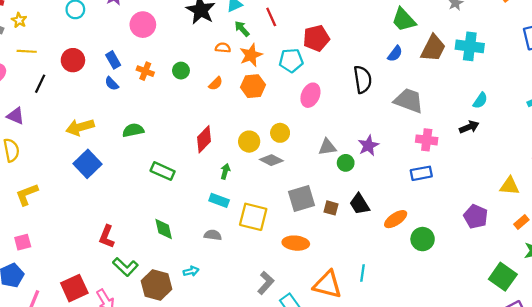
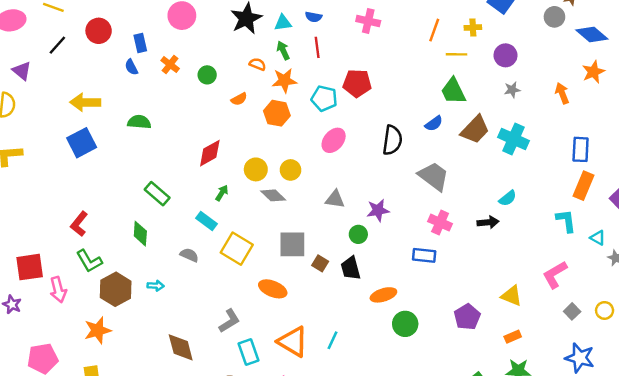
green circle: (346, 163) -> (358, 234), moved
green rectangle: (163, 171) -> (157, 194), moved

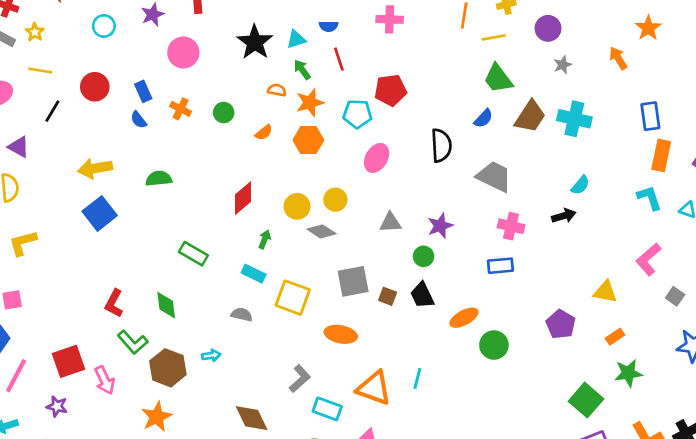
green diamond: (140, 234) -> (166, 305), moved
cyan rectangle: (248, 352) -> (327, 409), turned -40

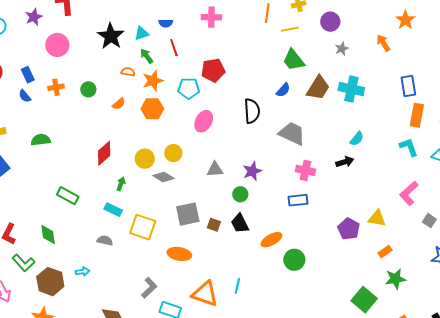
orange cross: (181, 109) -> (56, 87), turned -35
purple pentagon: (561, 324) -> (349, 229), moved

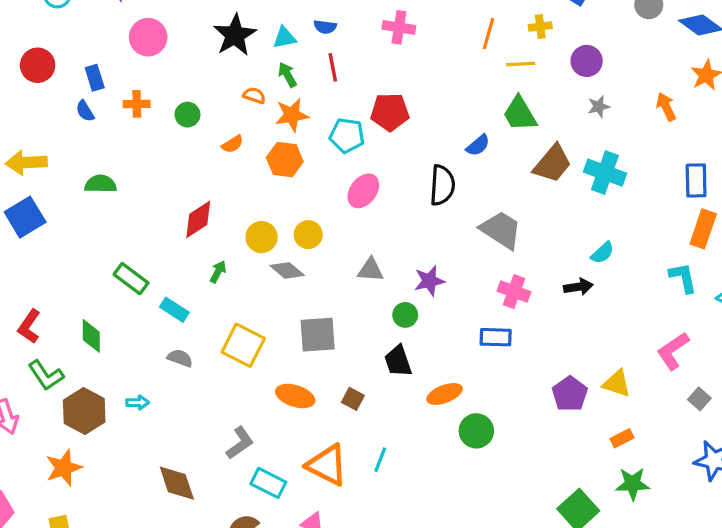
blue semicircle: (283, 90) -> (478, 145), moved
cyan rectangle: (113, 210) -> (174, 310), moved
brown square: (214, 225) -> (353, 399), moved

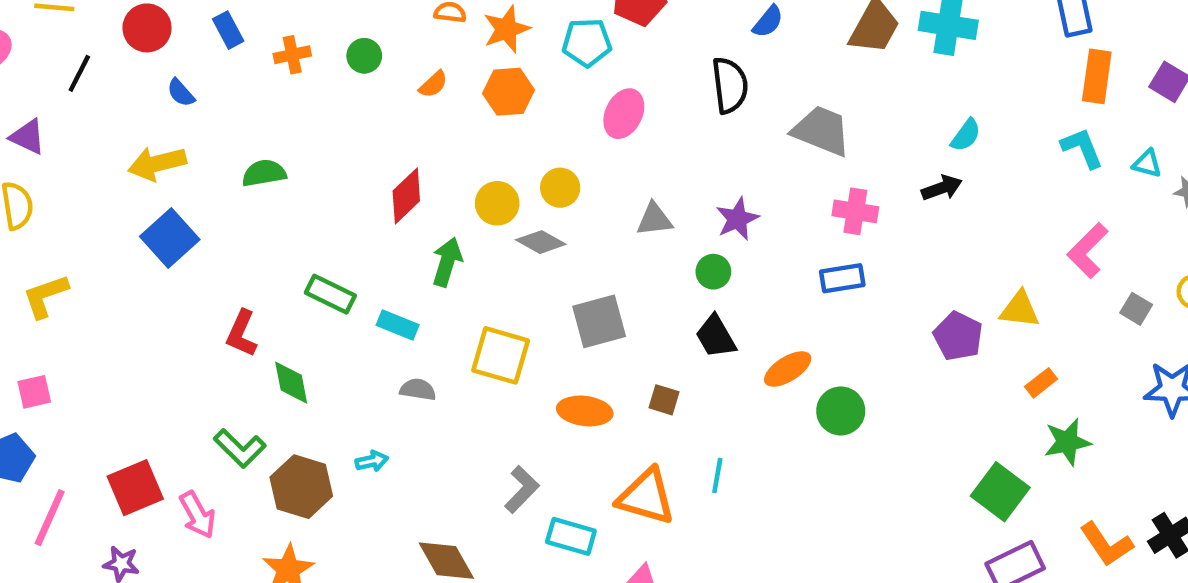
blue semicircle: (85, 111) -> (181, 93), moved
green arrow: (218, 272) -> (447, 262), size x1.5
red L-shape: (29, 326) -> (242, 333), moved

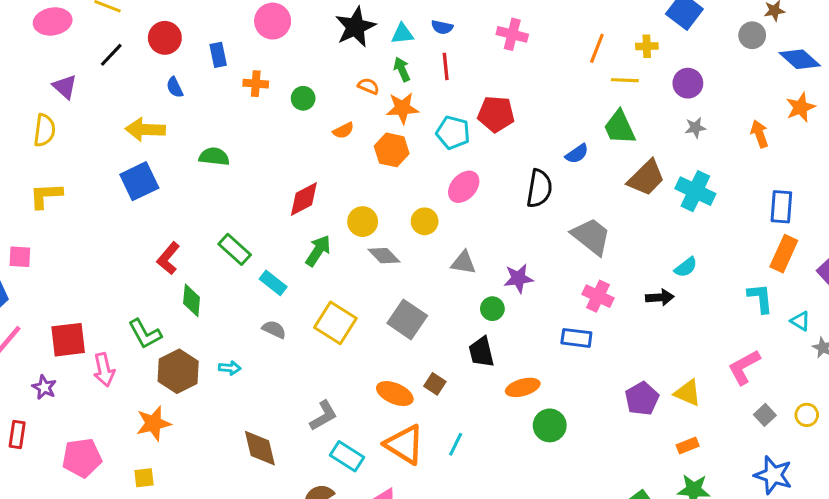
yellow circle: (560, 188) -> (425, 221), moved
gray square: (599, 321) -> (407, 319), turned 33
orange ellipse: (585, 411) -> (395, 394), moved

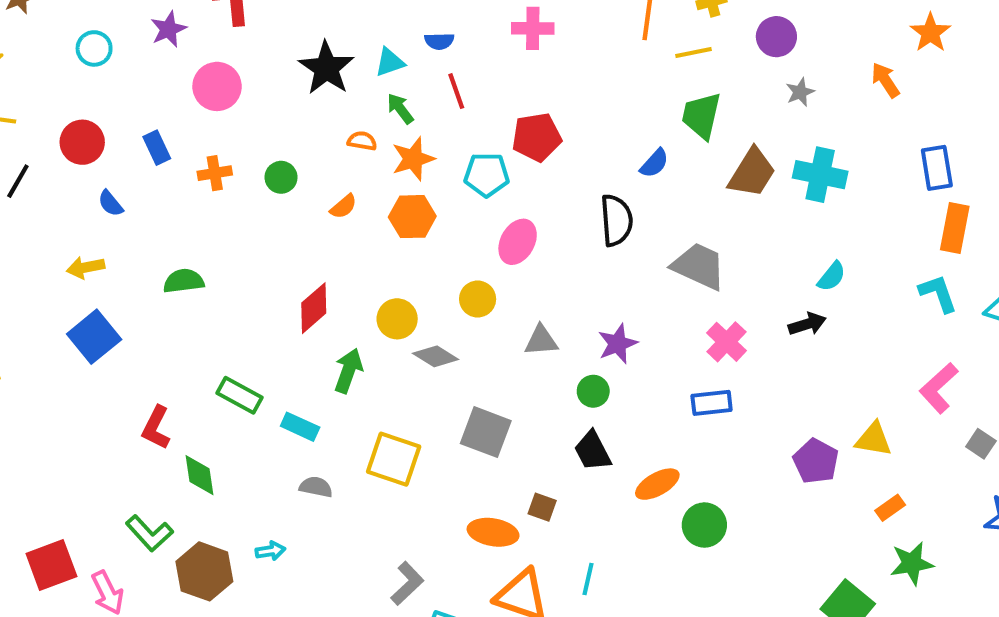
green trapezoid: (619, 127) -> (701, 116), turned 51
yellow arrow: (145, 129) -> (86, 267), size x0.7
pink cross: (598, 296) -> (727, 342), turned 32

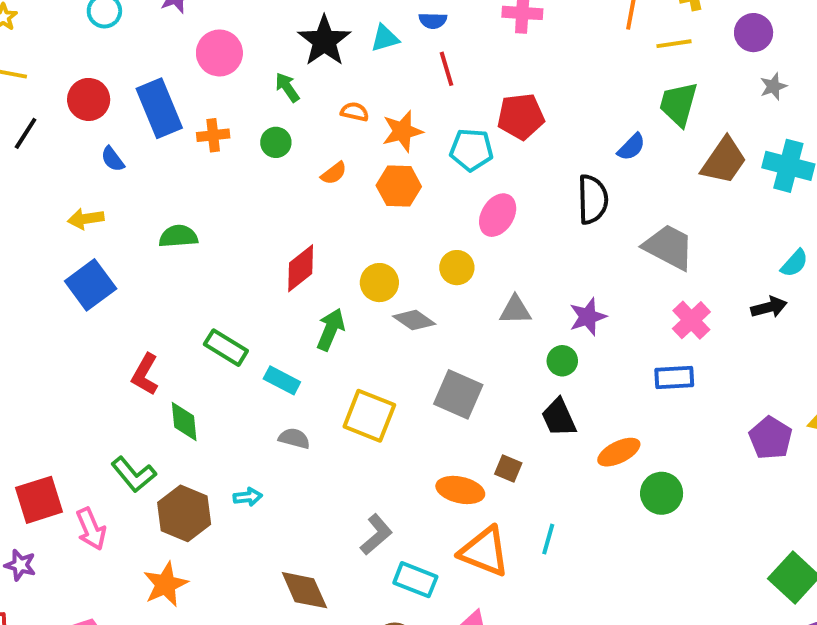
green arrow: (400, 109) -> (287, 87), moved
blue rectangle: (157, 148) -> (159, 108), size x1.8

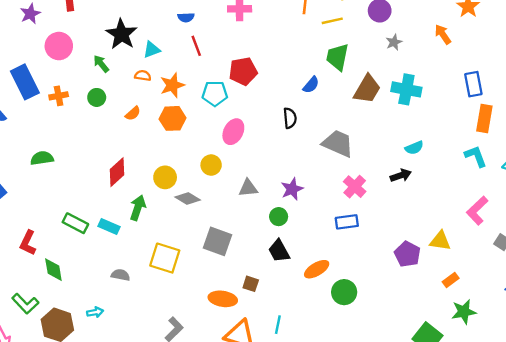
cyan triangle: (385, 38) -> (152, 50), moved
black semicircle: (593, 199) -> (290, 118), size x0.7
cyan semicircle: (794, 263) -> (414, 148), turned 30
cyan rectangle: (282, 380) -> (109, 226), moved

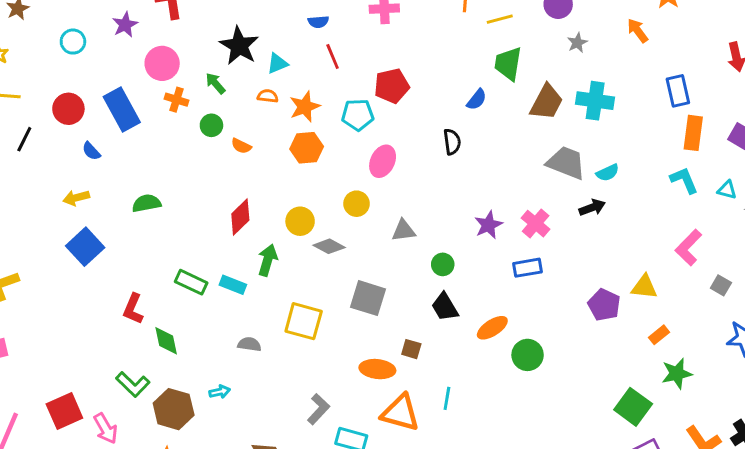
orange cross: (59, 96) -> (176, 100), moved, turned 30
orange semicircle: (133, 113) -> (241, 146), moved, turned 70
gray trapezoid: (338, 143) -> (566, 163), moved
purple star: (292, 189) -> (488, 225), moved

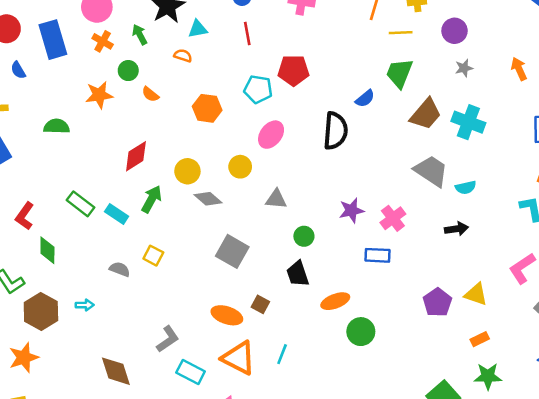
orange star: (305, 107) -> (99, 95), moved
black semicircle: (452, 142) -> (335, 131), size x1.6
black arrow: (592, 208) -> (456, 229), moved
yellow square: (304, 321) -> (153, 256), moved, size x0.6

